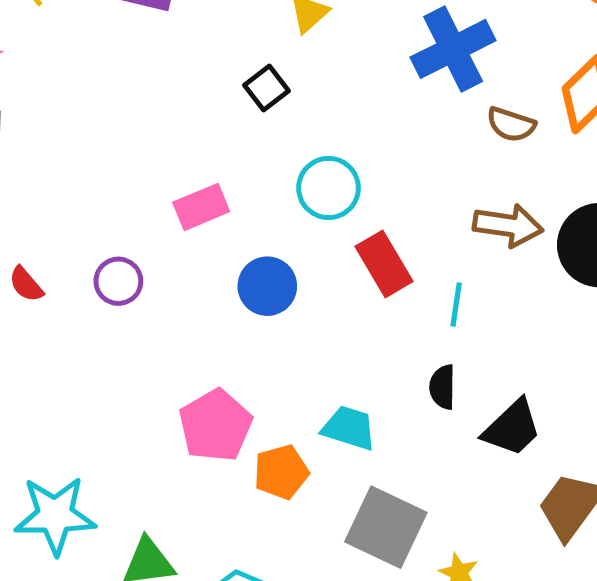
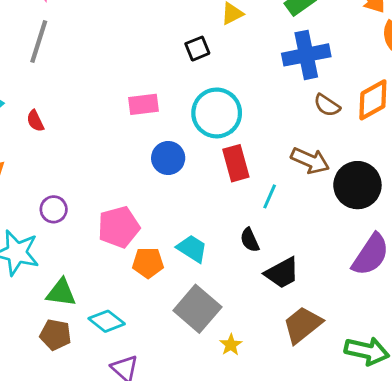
cyan circle: (328, 188) -> (217, 113), size x1.4
purple circle: (118, 281) -> (54, 209), moved
black semicircle: (442, 387) -> (250, 240), turned -40

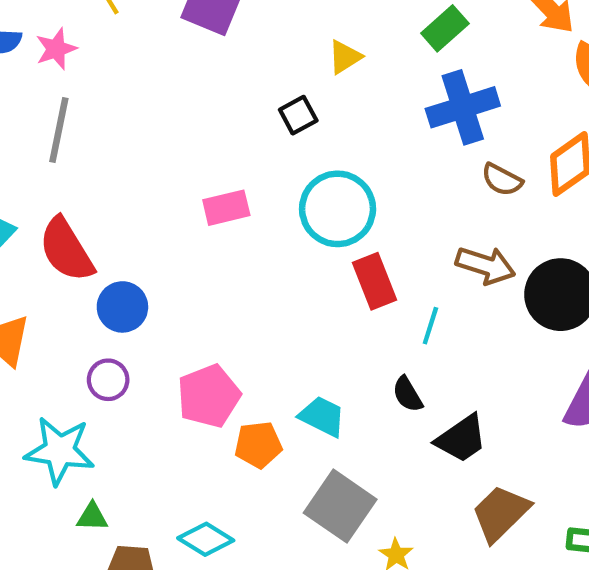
red semicircle: (35, 121) -> (66, 250), size x2.0
blue circle: (168, 158) -> (122, 307), moved
green triangle: (61, 293) -> (92, 517), moved, size x0.7

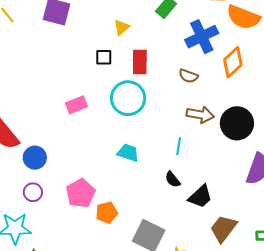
blue cross: (463, 107) -> (202, 37), moved
black square: (298, 115) -> (104, 57), turned 36
brown semicircle: (502, 180) -> (188, 76), moved
red rectangle: (374, 281) -> (140, 62), moved, turned 30
cyan trapezoid: (322, 416) -> (128, 153), moved

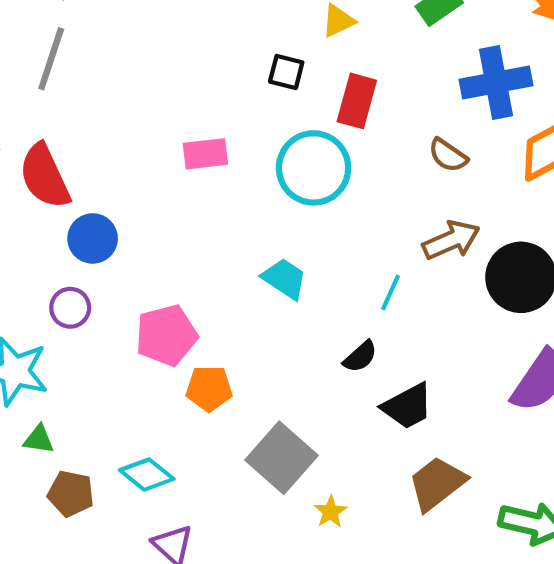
brown arrow: (200, 115) -> (451, 240), turned -48
black semicircle: (173, 179) -> (360, 357), turned -108

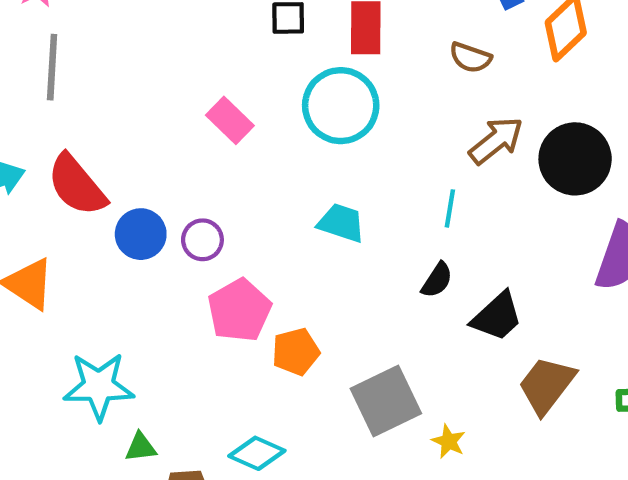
pink rectangle: (205, 154) -> (230, 120), turned 66
purple circle: (70, 308) -> (202, 240), moved
gray square: (282, 458) -> (386, 401), turned 38

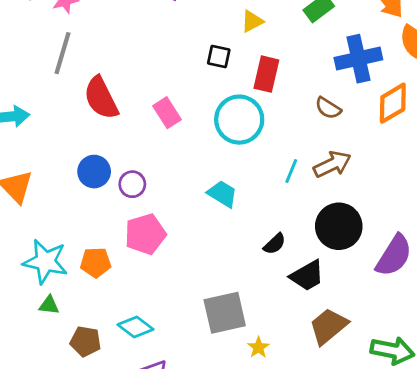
black circle: (575, 159) -> (339, 226), moved
red semicircle: (77, 185) -> (101, 98), moved
cyan line: (450, 208) -> (291, 171), moved
orange pentagon: (296, 352) -> (96, 263), moved
green triangle: (141, 447) -> (49, 305), moved

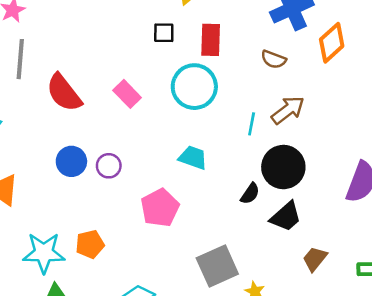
black circle: (339, 226) -> (283, 167), moved
pink pentagon: (145, 234) -> (160, 208), moved
brown trapezoid: (328, 326) -> (315, 259), size x0.7

